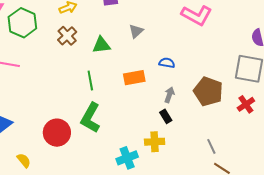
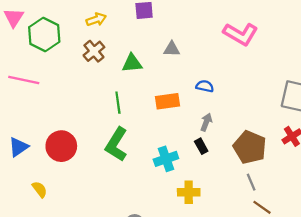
gray triangle: (136, 31) -> (172, 49), turned 42
brown pentagon: (208, 91) -> (250, 147), moved
red circle: (57, 133) -> (61, 146), moved
yellow cross: (155, 142) -> (189, 192), moved
cyan cross: (127, 158) -> (166, 159), moved

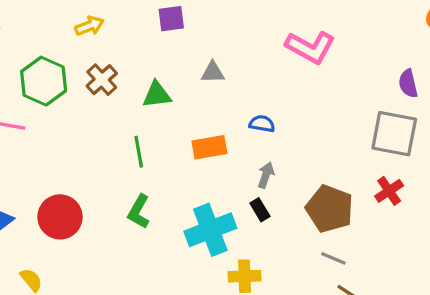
yellow arrow: (96, 19) -> (89, 26), moved
green hexagon: (44, 34) -> (44, 81), moved
green L-shape: (116, 144) -> (139, 212), size x0.7
cyan cross: (166, 159) -> (210, 230), size x1.4
gray line: (251, 182) -> (333, 258), turned -42

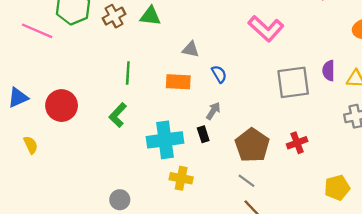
gray triangle: (213, 72) -> (191, 49), moved
green triangle: (157, 95) -> (150, 16), moved
blue semicircle: (262, 124) -> (219, 74), turned 36
gray square: (394, 134) -> (293, 82), moved, turned -32

